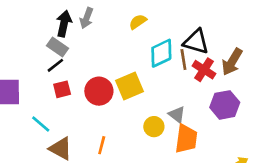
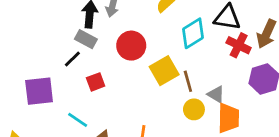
brown line: (183, 59) -> (188, 81), moved
black line: (55, 65) -> (72, 59), moved
red circle: (99, 91) -> (131, 46), moved

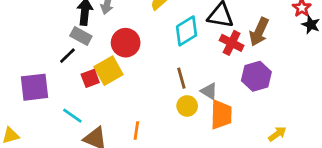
yellow square: (164, 71) -> (109, 71), moved

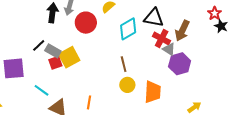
gray rectangle: (81, 36) -> (53, 51), moved
red circle: (126, 43) -> (86, 23), moved
gray triangle: (209, 91) -> (169, 49), moved

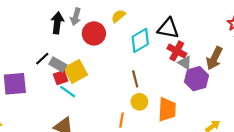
brown arrow: (182, 31) -> (214, 58), moved
cyan line: (42, 90) -> (68, 92), moved
orange line: (89, 102) -> (121, 120), moved

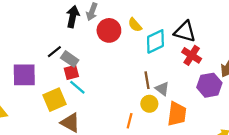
yellow semicircle: (118, 16) -> (135, 25), moved, turned -96
gray triangle: (185, 63) -> (162, 89), moved
yellow square: (76, 71) -> (55, 100), moved

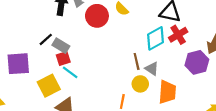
cyan diamond: (155, 41) -> (156, 38), moved
red cross: (192, 55) -> (178, 35), turned 30

